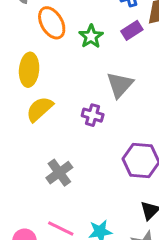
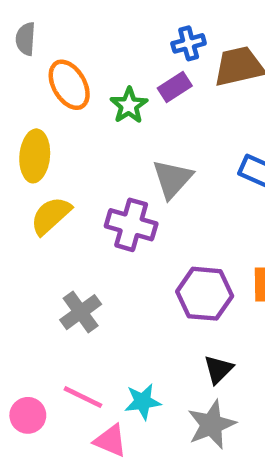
purple rectangle: (132, 30) -> (175, 87), moved
purple cross: (93, 115) -> (131, 225), size x1.5

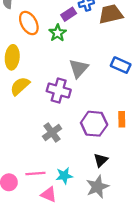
purple rectangle: (175, 87) -> (69, 14), moved
gray cross: (81, 312) -> (52, 133), moved
pink line: (83, 397) -> (35, 173), turned -30

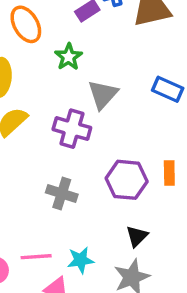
green star: (58, 33) -> (69, 57), moved
gray cross: (52, 133) -> (62, 193), turned -36

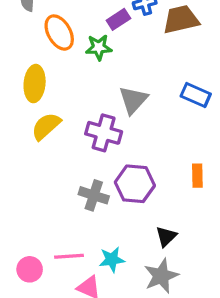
green star: (69, 57) -> (99, 47), moved, turned 30
purple hexagon: (127, 180) -> (135, 184), moved

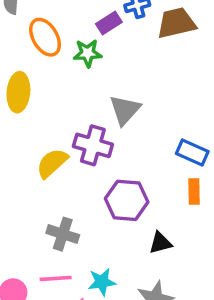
blue rectangle: (196, 95) -> (192, 152), moved
yellow semicircle: (46, 126) -> (52, 163), moved
gray cross: (94, 195) -> (63, 234), moved
black triangle: (166, 236) -> (160, 243), moved, turned 30

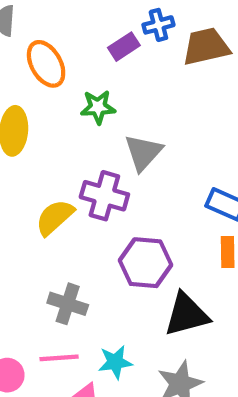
green star: (88, 53) -> (98, 107), moved
black triangle: (160, 243) -> (187, 315), size x1.6

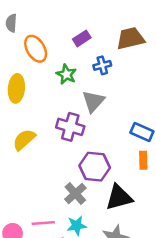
blue cross: (158, 25) -> (102, 65), moved
green star: (98, 107) -> (66, 74), turned 30
yellow semicircle: (55, 217) -> (24, 140), moved
gray cross: (68, 304) -> (75, 194), moved, turned 30

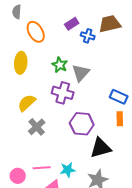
blue cross: (102, 65) -> (88, 36), moved, turned 32
green star: (66, 74) -> (60, 65), moved
gray cross: (75, 194) -> (37, 127), moved

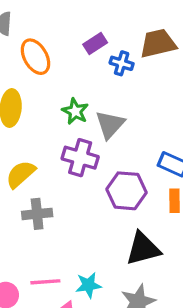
purple hexagon: (82, 124) -> (127, 191), moved
gray cross: (37, 127) -> (37, 214), turned 36

